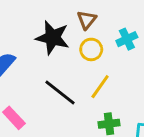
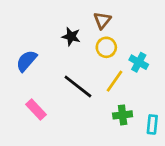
black star: (53, 38) -> (71, 37), size x0.6
cyan cross: (127, 39) -> (139, 62), moved, turned -36

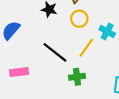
pink rectangle: (36, 110) -> (19, 72), turned -54
green cross: (123, 115) -> (77, 77), moved

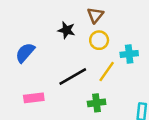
cyan cross: (107, 31) -> (129, 54), turned -35
black line: (55, 52) -> (73, 77), turned -68

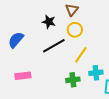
cyan cross: (129, 54) -> (96, 73), moved
black line: (73, 77) -> (54, 46), moved

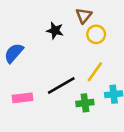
yellow circle: (75, 30) -> (96, 34), moved
black line: (54, 46) -> (61, 85), moved

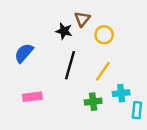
brown triangle: (84, 16) -> (82, 19), moved
black line: (61, 85) -> (70, 65), moved, turned -44

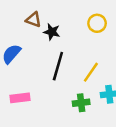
brown triangle: (82, 19) -> (33, 20), moved, turned -49
yellow circle: (104, 35) -> (97, 23), moved

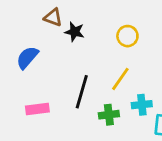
yellow circle: (97, 23) -> (127, 36), moved
black line: (58, 66) -> (82, 92), moved

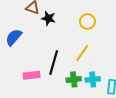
cyan cross: (142, 105) -> (93, 79), moved
pink rectangle: (37, 109) -> (32, 75), moved

